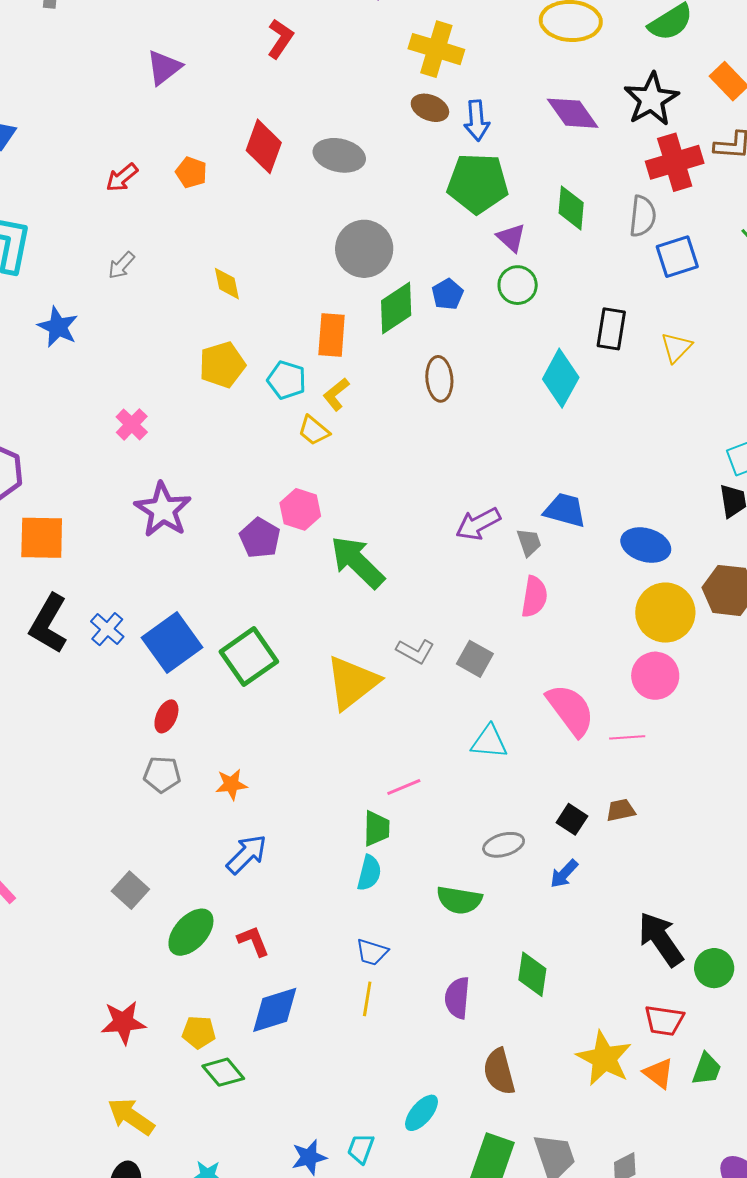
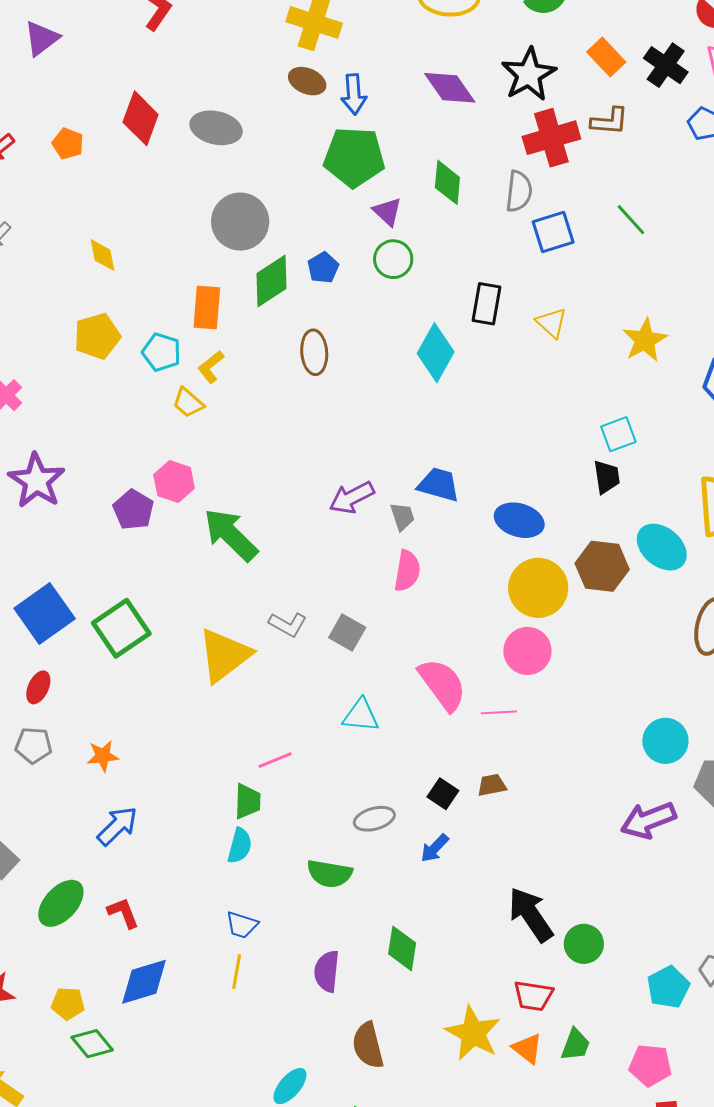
yellow triangle: (676, 347) -> (551, 323), turned -32

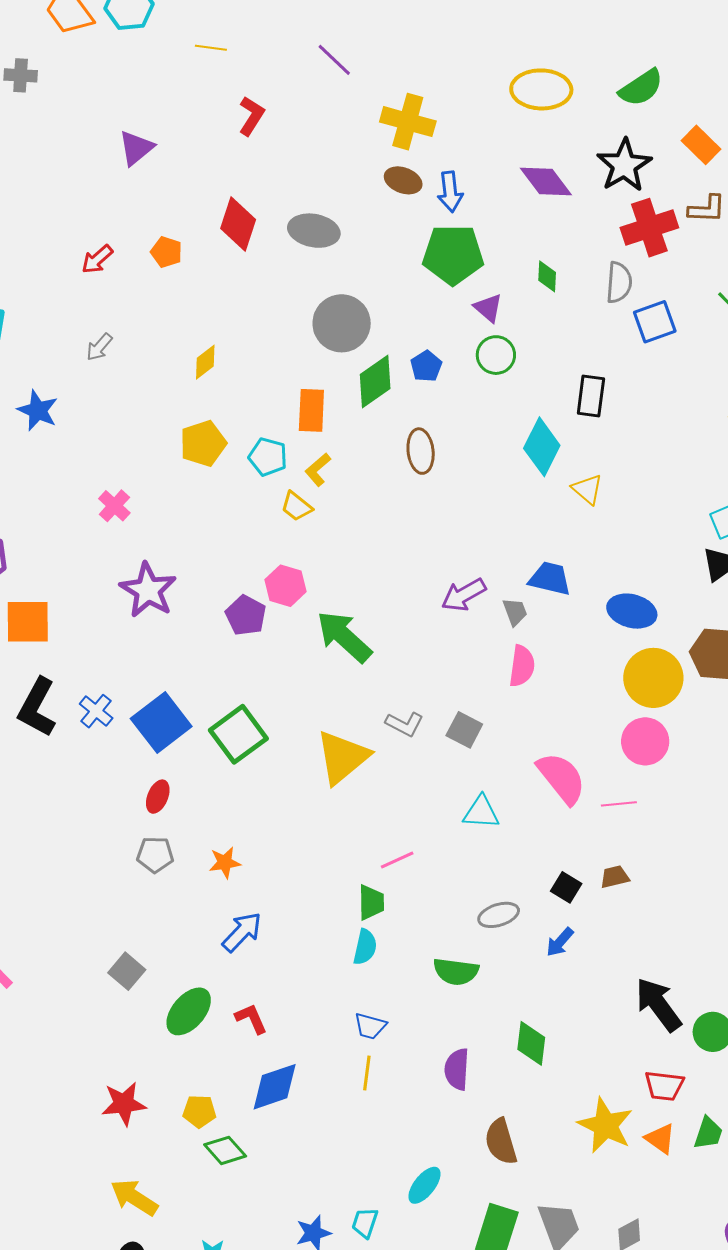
green diamond: (447, 182) -> (547, 276), size x0.7
yellow diamond: (102, 255) -> (205, 362), turned 66
yellow triangle: (551, 323) -> (587, 489), moved

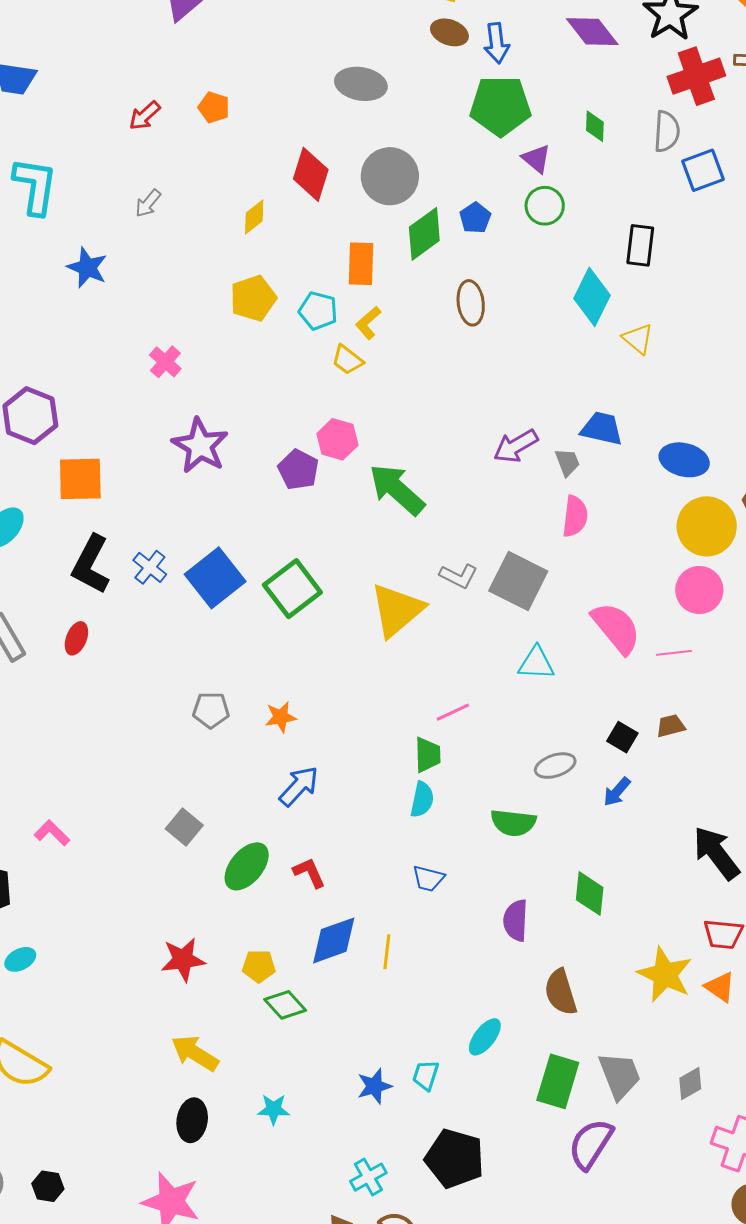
red diamond: (238, 224) -> (311, 174), moved
gray square: (464, 730) -> (518, 581), size x1.6
red ellipse: (158, 797) -> (76, 638), moved
yellow line: (367, 1073) -> (387, 952), moved

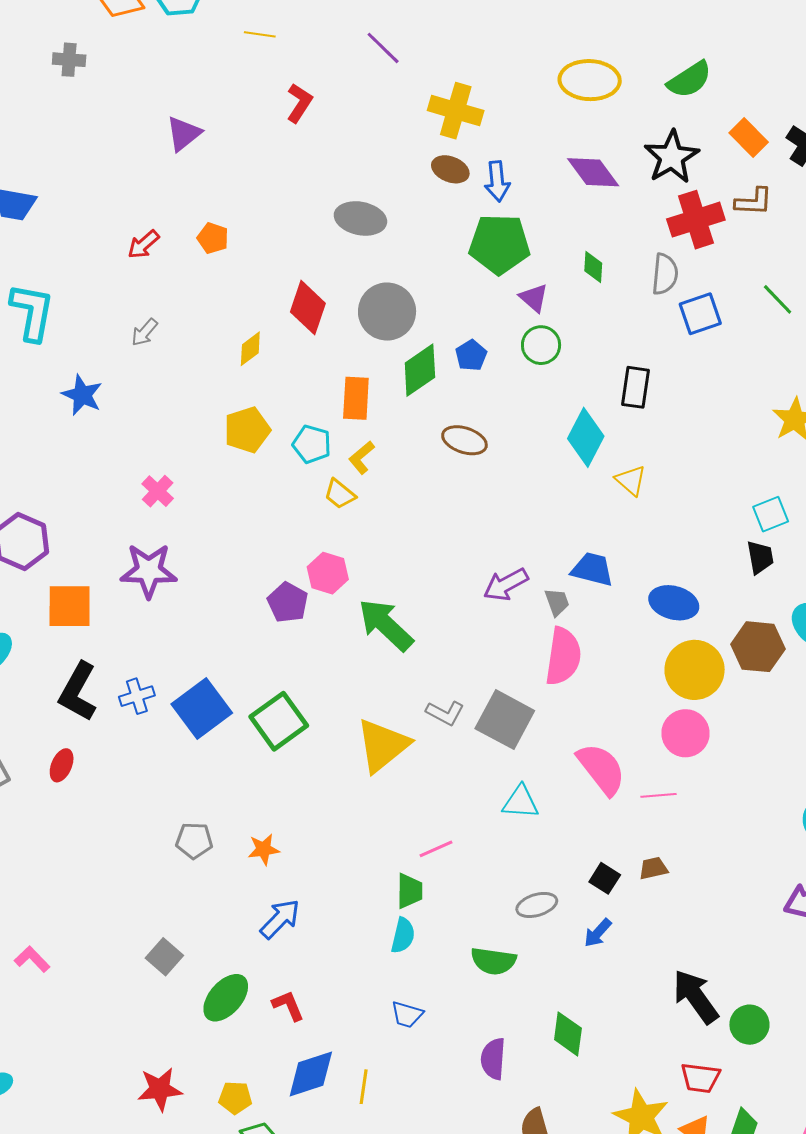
brown ellipse: (471, 303) -> (464, 440), turned -66
purple star: (200, 446) -> (149, 571), moved, turned -30
pink semicircle: (575, 516) -> (563, 656), size x1.4
blue cross: (150, 567) -> (137, 696), turned 32

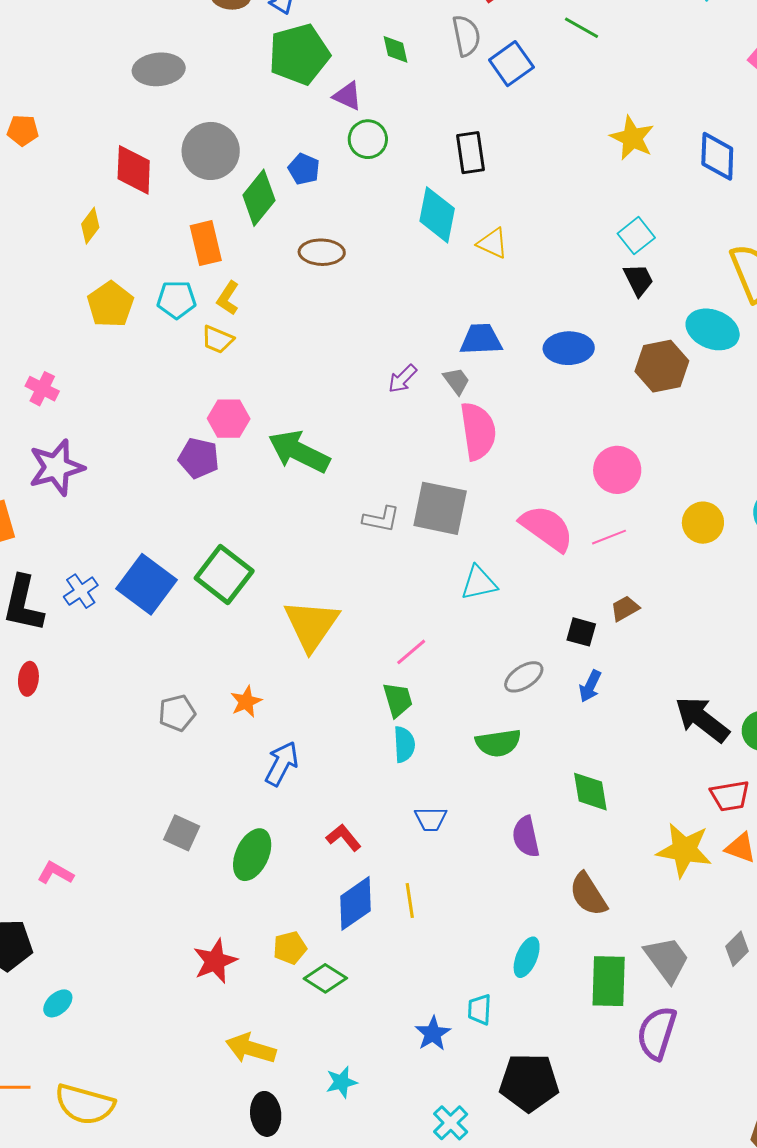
purple arrow: (506, 585) -> (402, 379), size x0.7
yellow circle: (695, 670) -> (703, 523), moved, size x0.7
yellow triangle: (383, 745) -> (311, 625), moved
red L-shape: (288, 1006) -> (344, 837), moved

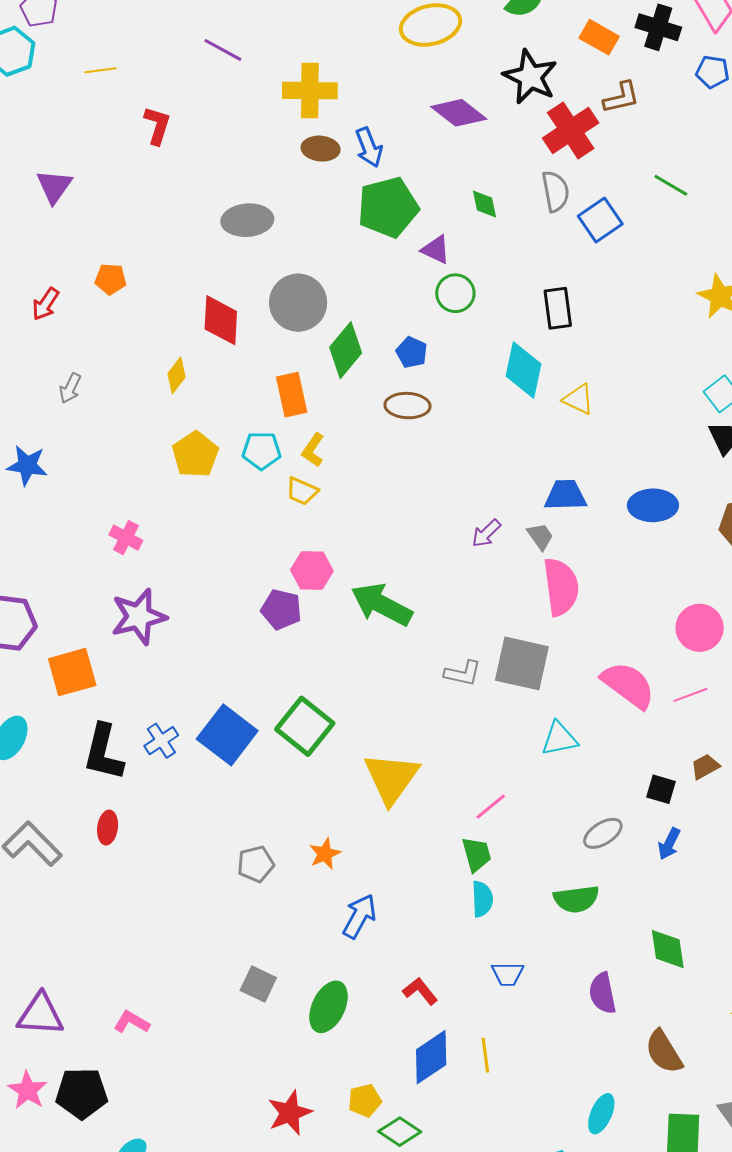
blue pentagon: (304, 169) -> (412, 352), moved

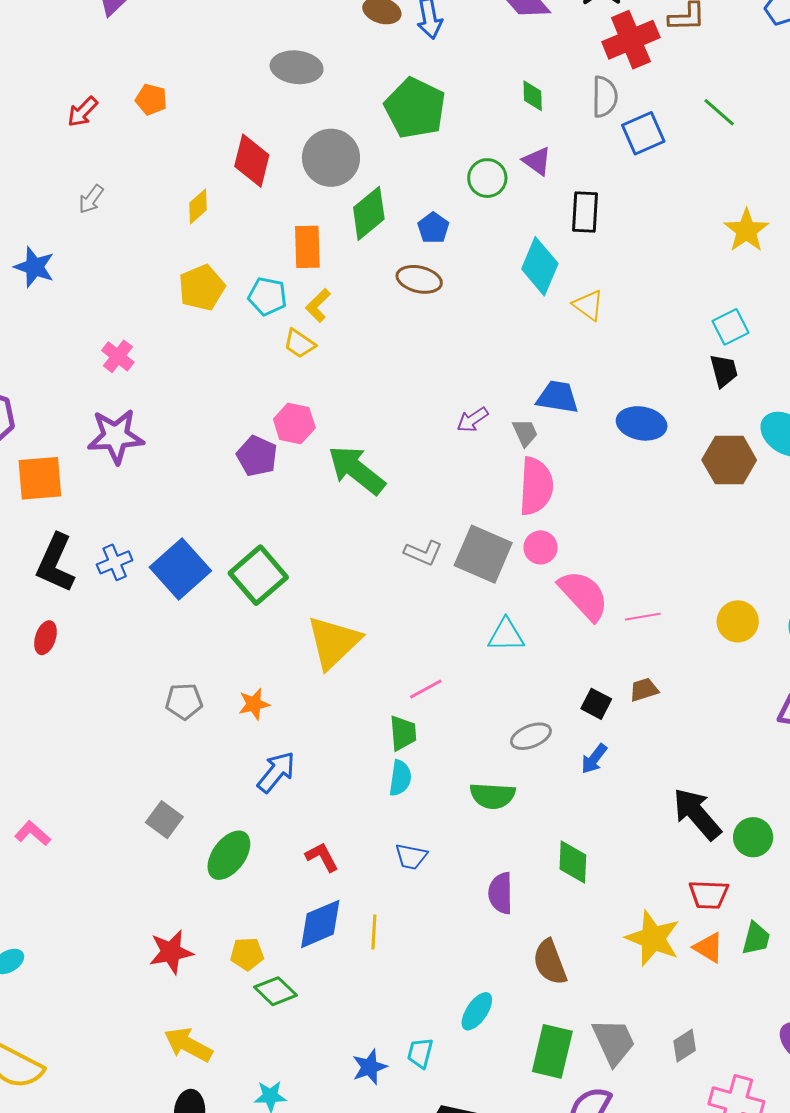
green pentagon: (388, 207) -> (415, 108), moved, turned 30
purple triangle: (436, 250) -> (537, 161), moved
pink circle: (700, 628) -> (541, 547), moved, size x0.7

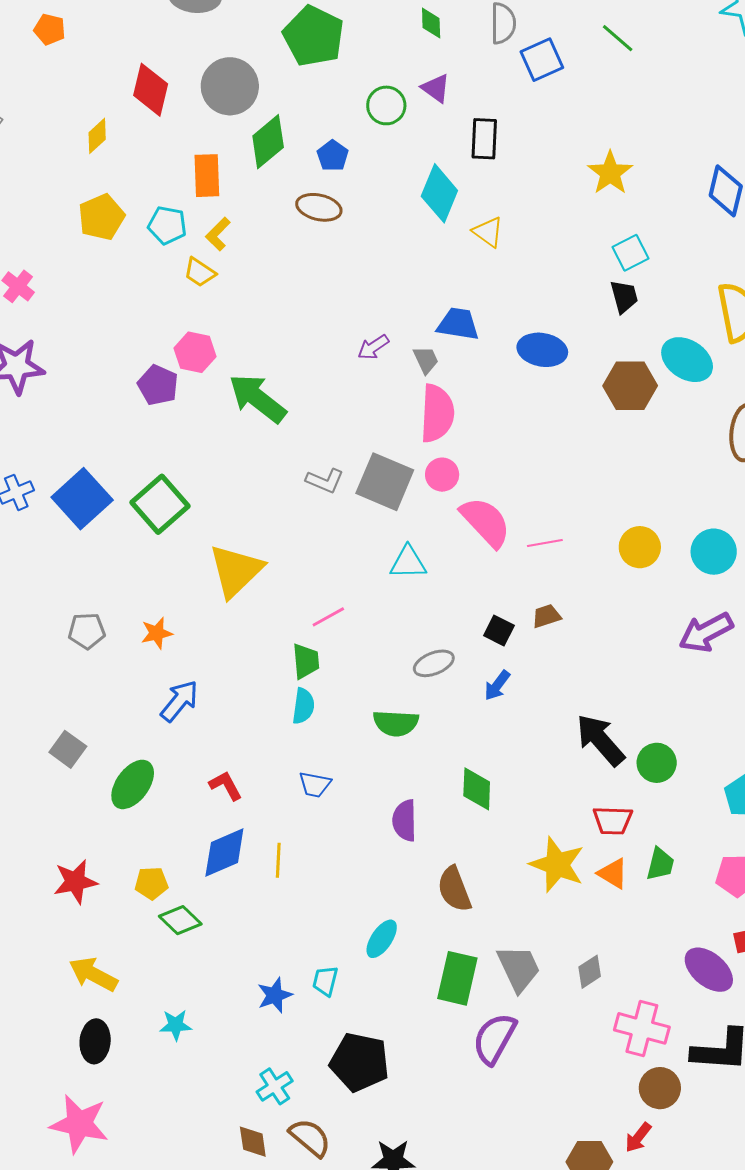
yellow star: (746, 230) -> (610, 173), moved

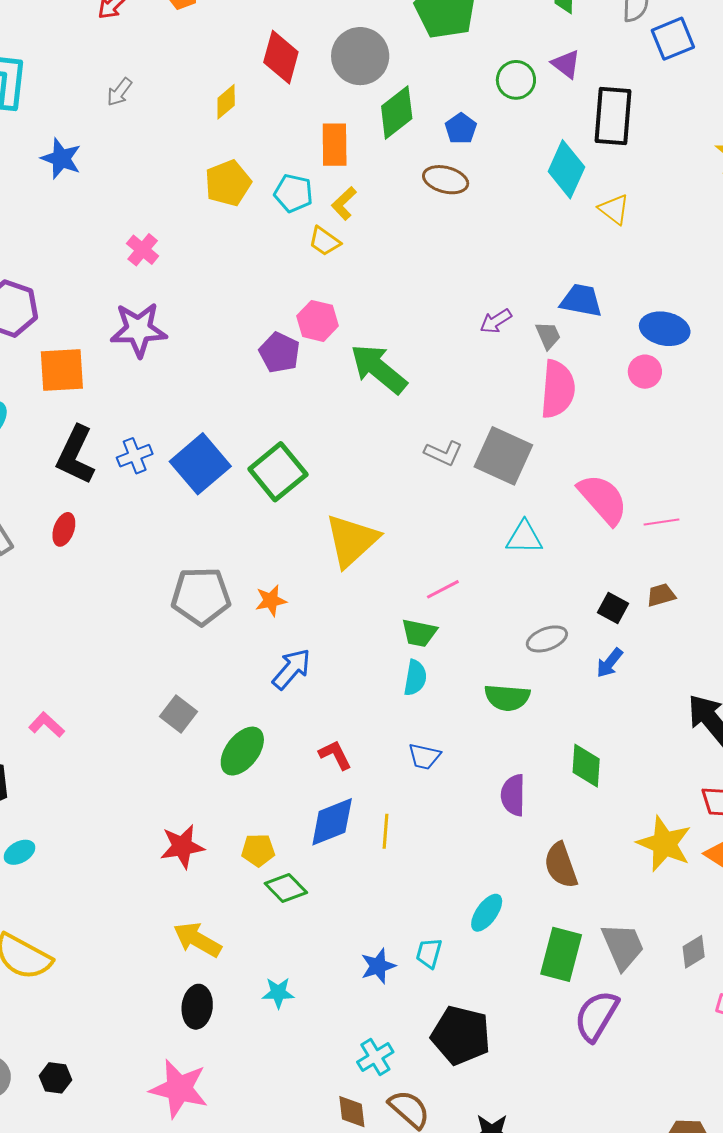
black rectangle: (484, 139) -> (613, 116), size x1.4
pink circle: (442, 475) -> (645, 372), moved
gray pentagon: (87, 631) -> (201, 596), size x1.6
green trapezoid: (306, 661) -> (419, 633), turned 105

